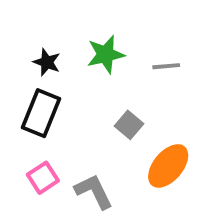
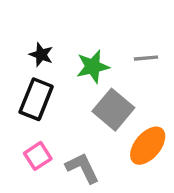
green star: (106, 54) -> (93, 67), moved
gray square: (129, 125) -> (113, 110), size x1.6

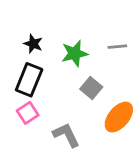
gray square: (113, 110) -> (91, 88), size x0.7
pink square: (38, 156) -> (28, 113), moved

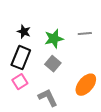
gray square: (91, 88) -> (53, 64), moved

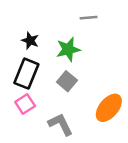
gray line: (85, 34) -> (89, 18), moved

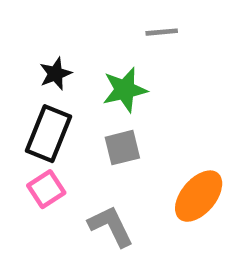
black star: (30, 41) -> (55, 74), turned 30
gray square: (67, 81) -> (122, 148), turned 36

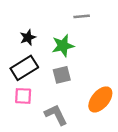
black rectangle: (49, 134) -> (24, 68), turned 36
pink square: (46, 189) -> (23, 96), turned 36

